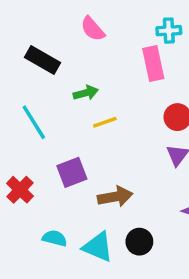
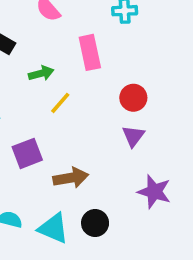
pink rectangle: (153, 63) -> (90, 52), moved
yellow line: (105, 122) -> (60, 103), turned -30

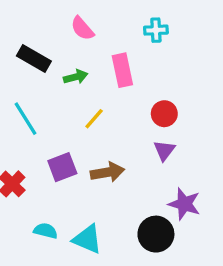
green arrow: (41, 73) -> (76, 77), moved
brown arrow: (71, 178) -> (107, 172), moved
black circle: (95, 223) -> (156, 234), moved, size x1.4

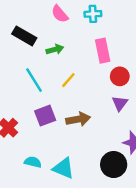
cyan cross: (156, 30) -> (93, 14), moved
pink rectangle: (122, 70) -> (103, 51), moved
cyan line: (26, 119) -> (34, 80), moved

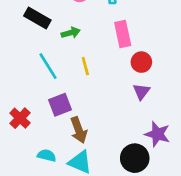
yellow line: (68, 80) -> (85, 66), turned -56
brown arrow: (78, 119) -> (79, 130), moved, turned 80

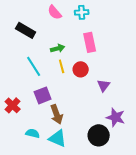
green arrow: (71, 33) -> (58, 48), moved
red circle: (141, 62) -> (81, 69), moved

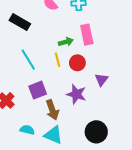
green arrow: (58, 48) -> (66, 42), moved
purple star: (116, 117) -> (76, 94), moved

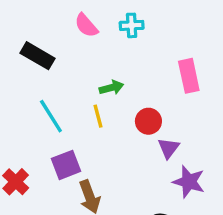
pink rectangle: (87, 35) -> (189, 76), moved
red circle: (77, 63) -> (148, 121), moved
purple star: (76, 94) -> (189, 182), moved

